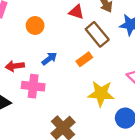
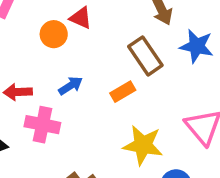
red triangle: (76, 12) -> (81, 18), moved

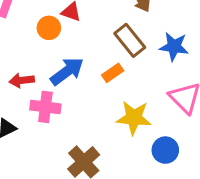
blue star: (197, 46) -> (174, 46), moved
blue arrow: (71, 86) -> (67, 71), size x1.6

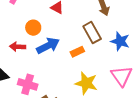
orange circle: (49, 28) -> (33, 28), moved
pink cross: (45, 107) -> (28, 84), moved

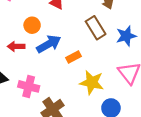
blue star: (120, 41) -> (126, 36), turned -30
orange rectangle: (77, 52) -> (73, 57), moved

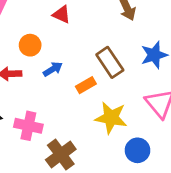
brown rectangle: (96, 28) -> (110, 62), moved
blue arrow: (49, 44) -> (53, 69), size x0.6

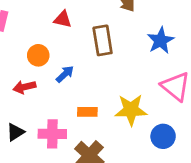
brown rectangle: (110, 62) -> (103, 40), moved, turned 36
orange rectangle: (86, 85) -> (87, 112), moved, turned 42

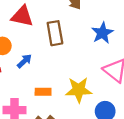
red triangle: (63, 19) -> (22, 16), size x1.5

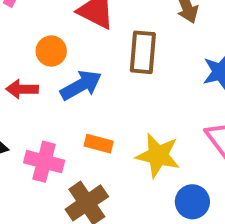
blue arrow: (24, 61) -> (81, 85), size x1.5

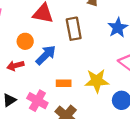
pink cross: (44, 162) -> (37, 101), turned 30

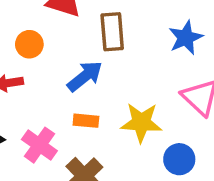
blue arrow: (46, 55) -> (85, 76), moved

